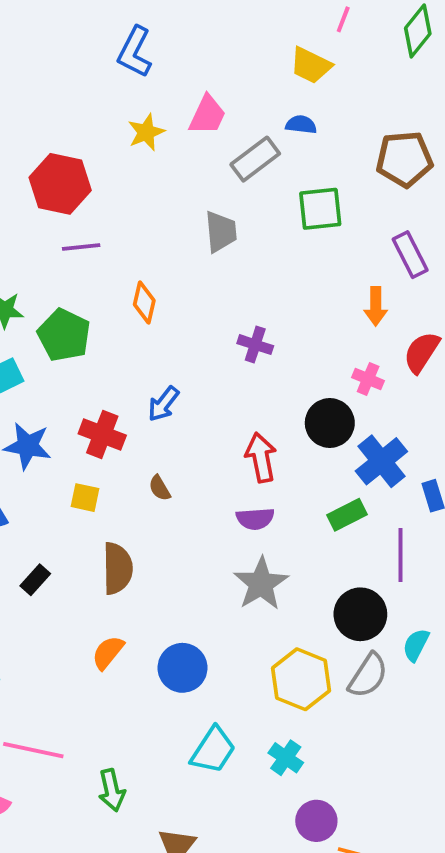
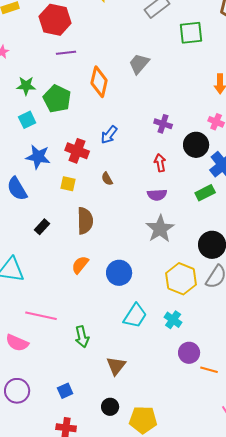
gray trapezoid: (221, 232) -> (139, 64), moved, turned -135
orange diamond: (144, 302) -> (99, 82), size x1.4
purple cross: (255, 345) -> (163, 124), moved
red arrow: (261, 457) -> (160, 163), size x0.7

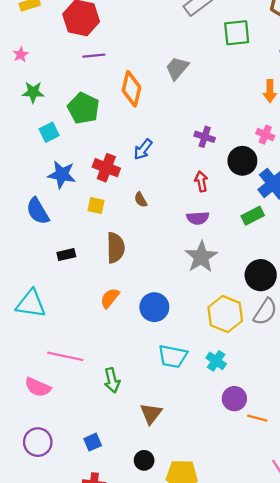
green star: (26, 86) -> (33, 92), moved
black rectangle: (42, 227) -> (66, 255), turned 35
cyan trapezoid: (135, 316) -> (173, 356), turned 68

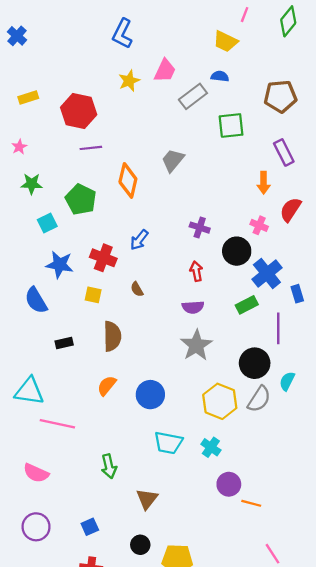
pink line: (65, 356) -> (57, 424), moved

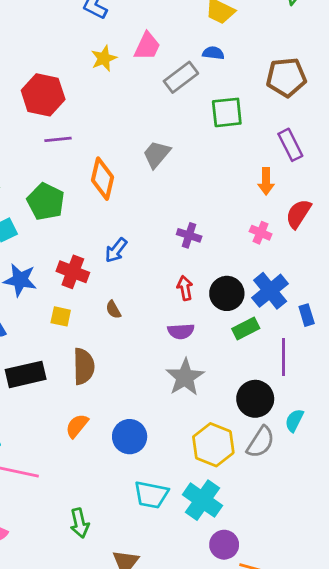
black circle: (237, 251) -> (227, 293), moved
black rectangle: (64, 343) -> (26, 374), size x1.8
cyan cross: (211, 447) -> (203, 500), size x1.6

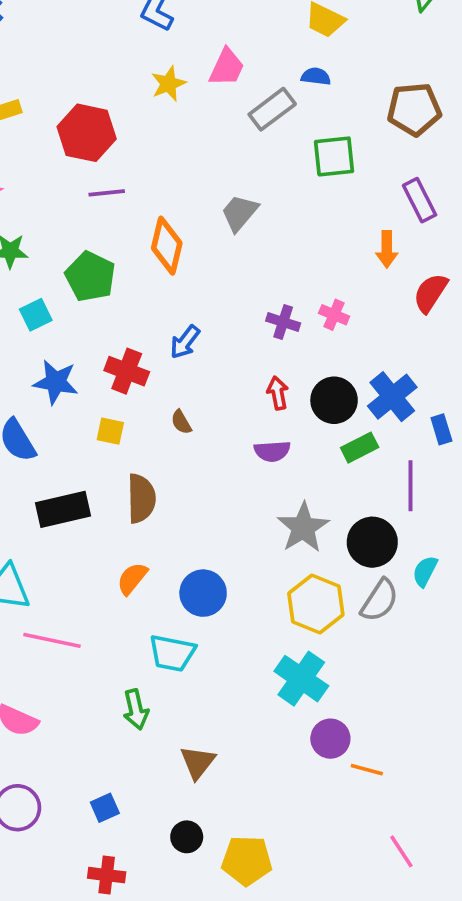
pink cross: (261, 233) -> (334, 315), moved
gray star: (185, 377) -> (303, 528), moved
cyan trapezoid: (151, 495) -> (172, 653), moved

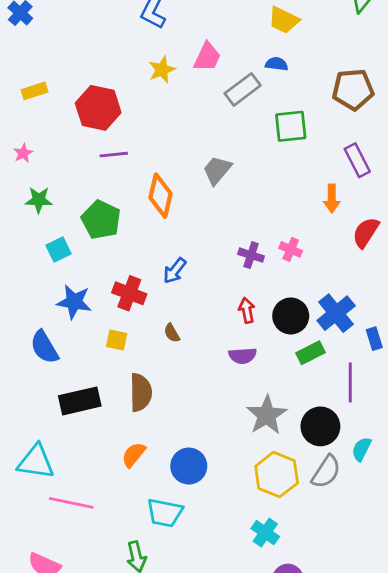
cyan cross: (301, 679) -> (265, 533), size x0.7

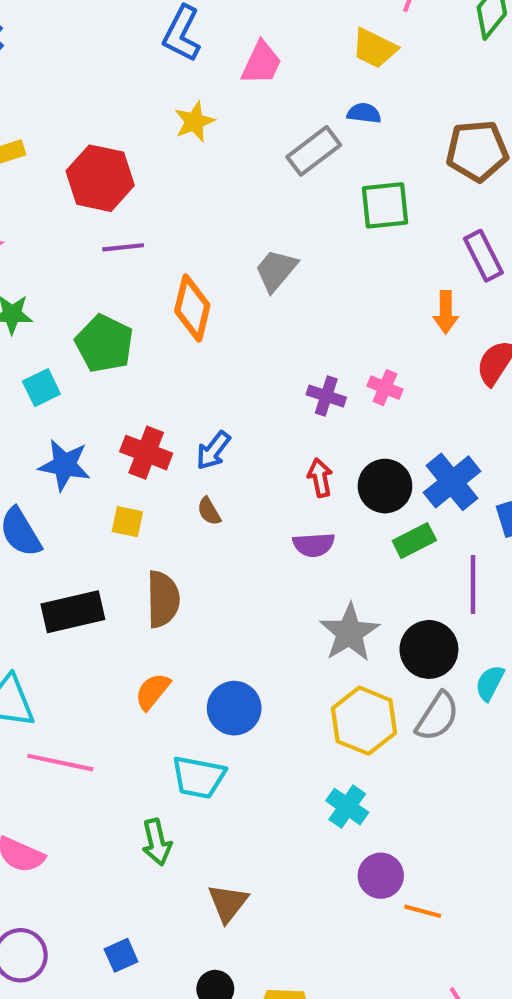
pink trapezoid: (207, 57) -> (261, 63), moved
blue arrow: (175, 271) -> (213, 450), moved

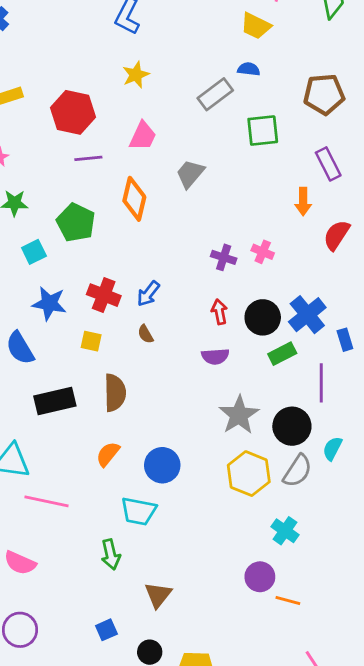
pink trapezoid: (261, 63) -> (143, 136), moved
cyan cross: (347, 807) -> (285, 531), moved
blue square: (121, 955) -> (106, 630), moved

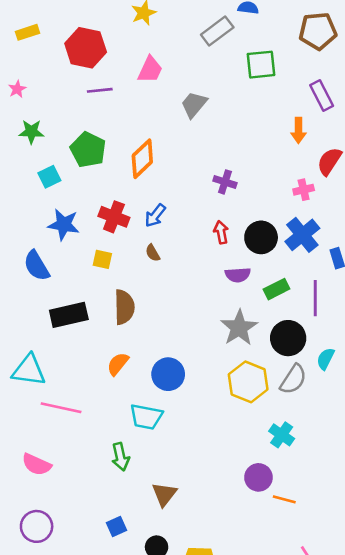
orange diamond: (134, 199) -> (142, 159), moved, turned 33
pink cross: (263, 252) -> (304, 190), moved, turned -36
green rectangle: (282, 354) -> (277, 289), moved
purple semicircle: (215, 356) -> (238, 275), moved

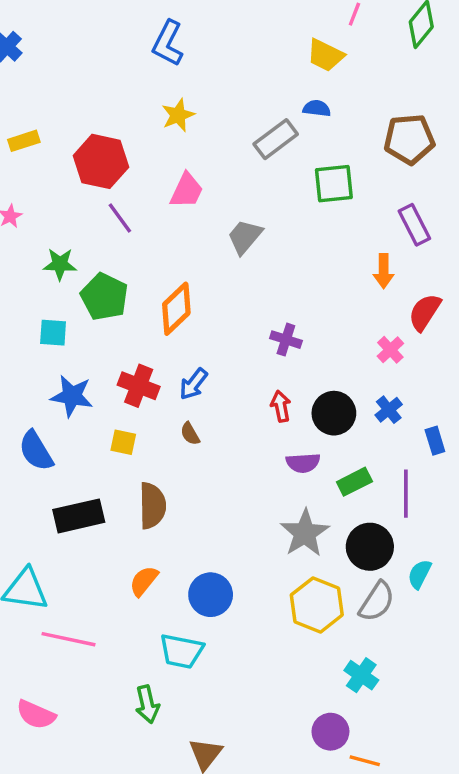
purple line: (100, 90) -> (120, 218), turned 60
green star: (31, 132) -> (60, 264), moved
cyan square: (49, 177) -> (53, 333), turned 30
pink cross: (304, 190) -> (390, 350), turned -30
blue cross: (302, 235) -> (389, 410), size x0.6

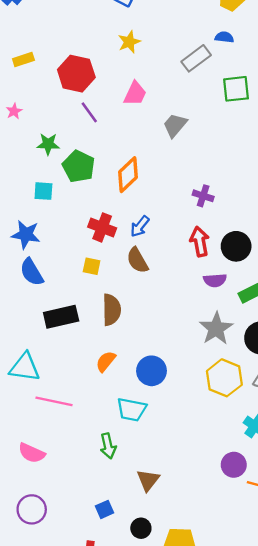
blue star: (72, 396) -> (26, 235), moved
red arrow: (281, 406) -> (200, 242), size x1.4
brown semicircle: (190, 434) -> (137, 260), size x1.6

